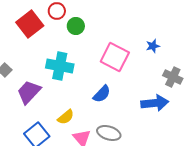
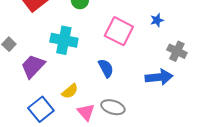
blue semicircle: (102, 94) -> (106, 68), turned -72

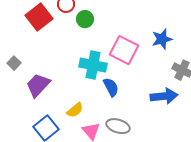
blue star: (157, 20) -> (162, 39), size x1.5
cyan cross: (64, 40) -> (93, 65), moved

